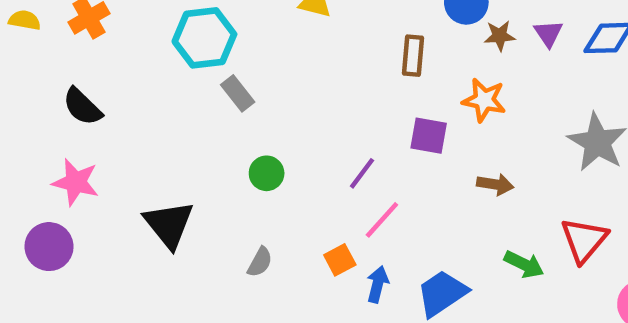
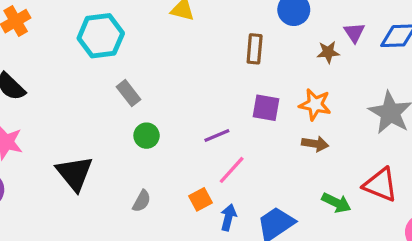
brown star: (500, 36) -> (328, 52), moved
gray rectangle: (238, 93) -> (129, 93), moved
orange star: (484, 100) -> (315, 105), moved
purple line: (362, 173) -> (217, 136), turned 30
red triangle: (584, 240) -> (381, 185), turned -48

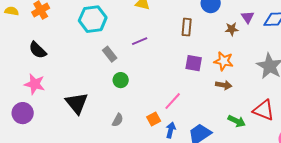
purple line: (217, 136) -> (140, 41), moved

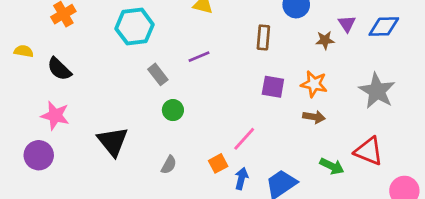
yellow semicircle: (12, 11) -> (24, 51), moved

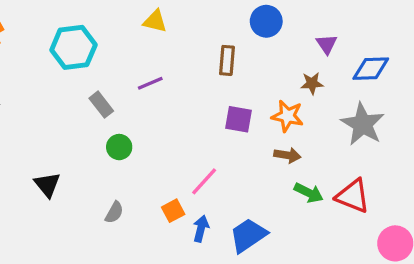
blue diamond: (384, 27) -> (371, 69), moved
brown star: (325, 40) -> (312, 83), moved
black triangle: (113, 142) -> (47, 185), size x0.7
green arrow: (332, 166) -> (309, 193), moved

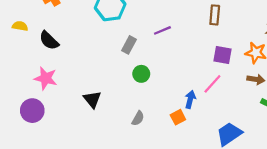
gray rectangle: (101, 105) -> (129, 45), turned 66
pink line: (204, 181) -> (212, 84), moved
blue arrow: (201, 229) -> (190, 99), moved

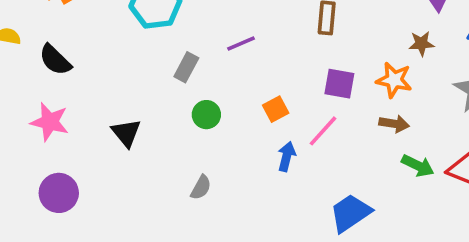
black triangle: (92, 99) -> (126, 133), moved
purple circle: (32, 111) -> (59, 193), moved
orange square: (178, 117) -> (276, 109), moved

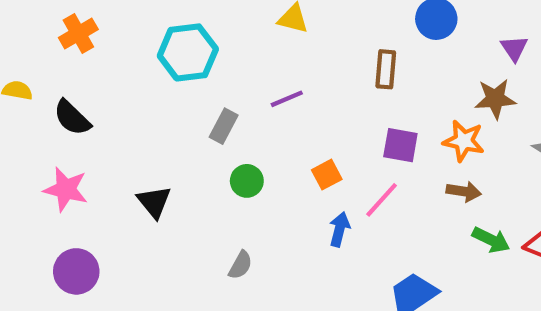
brown star: (421, 44) -> (495, 99), size x1.4

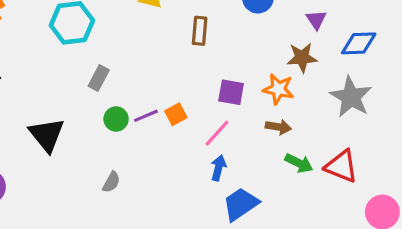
brown rectangle: (386, 69) -> (200, 31), moved
purple line: (287, 99) -> (146, 116), moved
black triangle: (154, 202) -> (47, 135), size x1.4
blue arrow: (339, 229) -> (218, 168), moved

